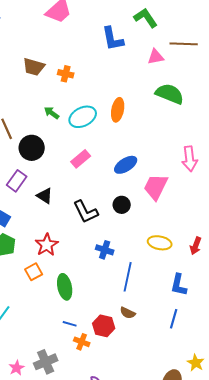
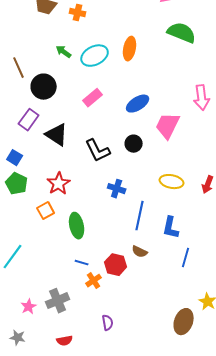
black triangle: (45, 196) -> (57, 135), size x1.4
blue L-shape: (179, 285) -> (171, 228), moved
orange cross: (82, 342) -> (94, 281), turned 35

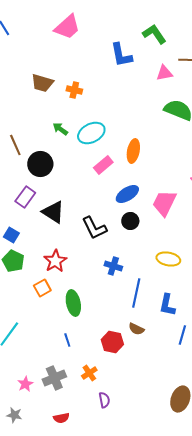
orange ellipse: (130, 49) -> (133, 151), moved
pink rectangle: (93, 98) -> (103, 165), moved
blue ellipse: (138, 104) -> (127, 194), moved
blue line: (82, 263) -> (67, 340), moved, turned 56
orange cross: (94, 281) -> (89, 373), moved

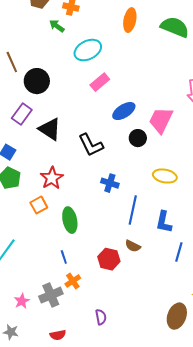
green arrow: (60, 129) -> (57, 26), moved
orange ellipse: (133, 151) -> (130, 20), moved
black circle: (130, 221) -> (138, 138), moved
orange cross: (89, 373) -> (73, 281), moved

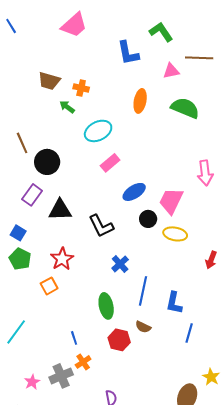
black triangle: (50, 129) -> (60, 210), turned -35
yellow ellipse: (165, 176) -> (175, 234), moved
blue cross: (110, 183) -> (120, 264), turned 30
green ellipse: (70, 220) -> (106, 306), moved

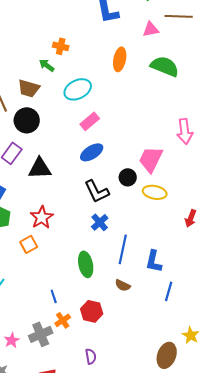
brown trapezoid: (49, 81) -> (29, 88), moved
blue ellipse: (134, 192) -> (92, 152), moved
black L-shape: (101, 226) -> (97, 191), moved
red hexagon: (119, 340) -> (92, 311), moved

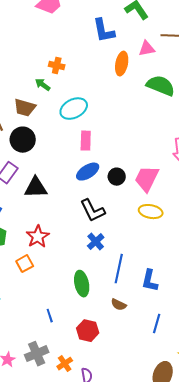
orange ellipse: (120, 59) -> (122, 64), moved
pink rectangle: (90, 121) -> (86, 141), turned -48
black circle: (128, 177) -> (117, 177), moved
blue line: (169, 291) -> (157, 324), moved
orange cross: (63, 320) -> (65, 364), moved

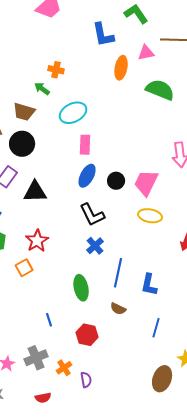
blue ellipse: (88, 172) -> (87, 176), turned -30

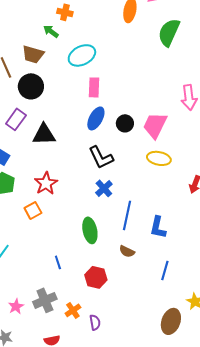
green semicircle: (160, 90) -> (169, 32), turned -88

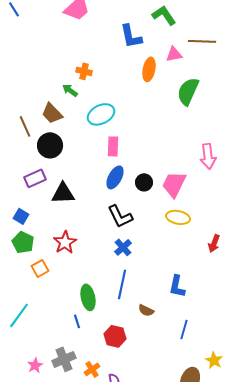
brown trapezoid: (33, 54) -> (52, 113), turned 30
purple rectangle: (16, 119) -> (35, 178), turned 30
orange square: (33, 210) -> (40, 268), moved
blue line: (127, 215) -> (122, 284), moved
green ellipse: (90, 230) -> (88, 297), moved

